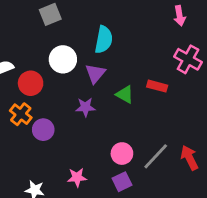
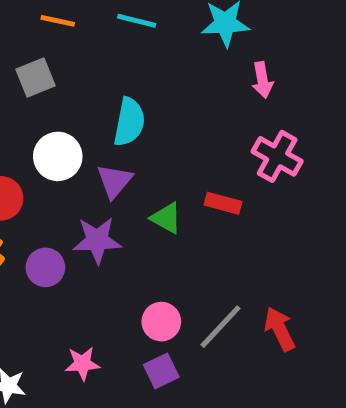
purple star: (85, 107) -> (97, 240), size x1.4
purple circle: (43, 130) -> (45, 267), moved

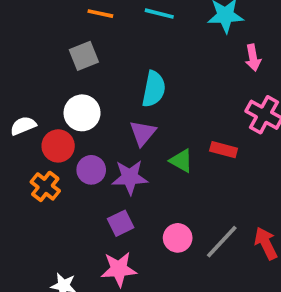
white circle: (58, 156) -> (82, 113), moved
purple circle: (45, 267) -> (91, 170), moved
pink star: (82, 364) -> (119, 269), size x1.4
purple square: (161, 371) -> (121, 223), moved

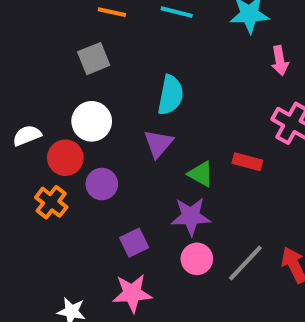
purple star: (130, 177) -> (191, 216), moved

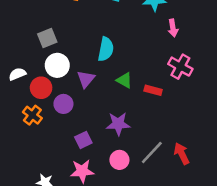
gray square: (94, 59) -> (47, 38), moved
purple triangle: (158, 144) -> (86, 79), moved
green triangle: (201, 174) -> (124, 80), moved
pink circle: (197, 259) -> (119, 160), moved

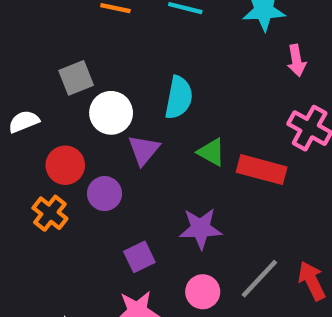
white circle: (57, 65) -> (111, 113), moved
white semicircle: (17, 74) -> (24, 122), moved
red rectangle: (153, 90) -> (262, 170), size x1.5

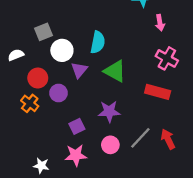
green triangle: (211, 152) -> (115, 71), size x1.5
red rectangle: (262, 170) -> (158, 92), moved

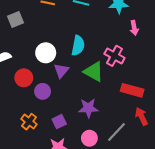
gray square: (44, 32) -> (15, 20), moved
pink cross: (167, 58) -> (114, 56), moved
orange cross: (30, 103) -> (29, 122), moved
red arrow: (168, 139) -> (141, 116), moved

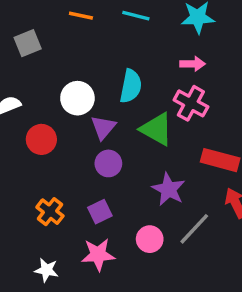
pink arrow: (134, 28) -> (193, 64), moved, turned -80
purple circle: (43, 91) -> (108, 163), moved
purple star: (88, 108) -> (169, 189), moved, turned 30

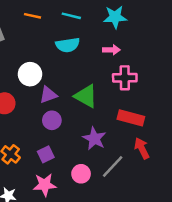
cyan semicircle: (131, 86) -> (68, 45), moved, turned 70
pink cross: (191, 103) -> (125, 78), moved, turned -30
purple triangle: (103, 127) -> (48, 95), turned 30

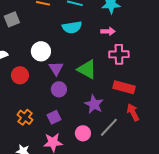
purple triangle: (48, 95) -> (56, 68), turned -42

